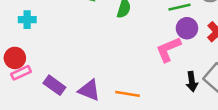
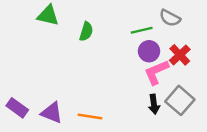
pink L-shape: (168, 49) -> (156, 72), moved

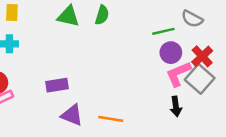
green semicircle: (86, 32) -> (102, 15), moved
gray square: (180, 100) -> (200, 79), moved
purple rectangle: (17, 108) -> (57, 85), moved, turned -45

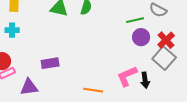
pink L-shape: (178, 74) -> (127, 76), moved
purple triangle: (72, 115) -> (29, 87), moved, turned -30

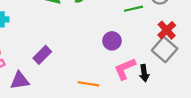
purple circle: (141, 37) -> (112, 41), moved
purple rectangle: (50, 63) -> (42, 55), turned -36

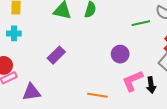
purple rectangle: (42, 55) -> (56, 55), moved

